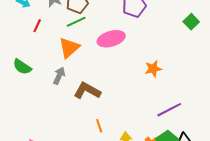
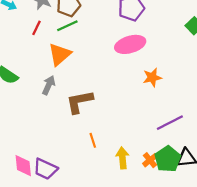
red line: (37, 26) -> (37, 28), moved
pink ellipse: (111, 39) -> (130, 44), moved
brown L-shape: (87, 91) -> (79, 102), turned -40

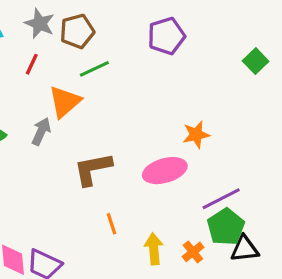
green line: (67, 26) -> (94, 69), moved
pink ellipse: (130, 44) -> (165, 171), moved
gray arrow: (49, 85) -> (41, 131), moved
green pentagon: (168, 159) -> (226, 227), moved

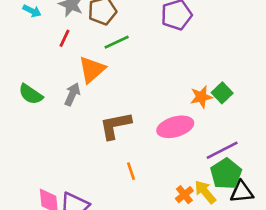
green square: (256, 61) -> (222, 93), moved
yellow arrow: (154, 249) -> (205, 192), moved, turned -35
orange cross: (193, 252) -> (184, 195), moved

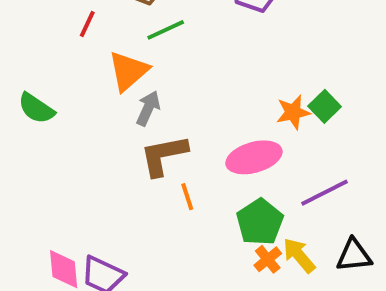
gray arrow: (72, 94) -> (148, 108), moved
orange line: (131, 171) -> (187, 197), moved
green pentagon: (226, 174) -> (260, 222), moved

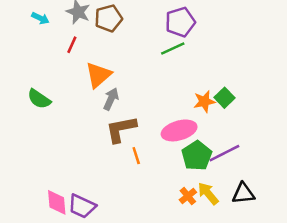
green line: (166, 30) -> (173, 49), moved
green pentagon: (260, 222) -> (197, 156), moved

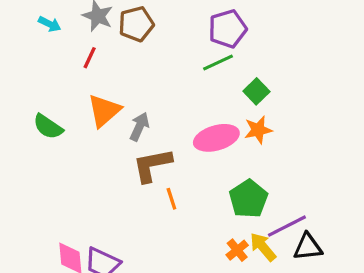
orange triangle: (98, 75) -> (104, 111), moved
green square: (224, 98) -> (256, 91), moved
pink ellipse: (179, 130) -> (216, 138), moved
purple line: (224, 153) -> (287, 226), moved

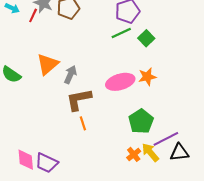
red line: (90, 58) -> (33, 15), moved
green square: (256, 91) -> (146, 38), moved
orange line: (171, 199) -> (83, 123), moved

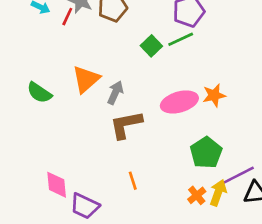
green square: (146, 38) -> (151, 46), moved
orange line: (83, 123) -> (133, 181), moved
yellow arrow: (150, 152) -> (218, 193), turned 60
pink diamond: (26, 160) -> (57, 185), moved

